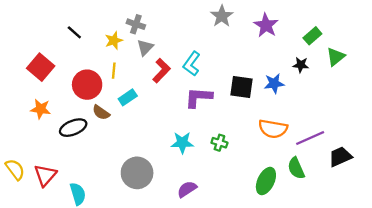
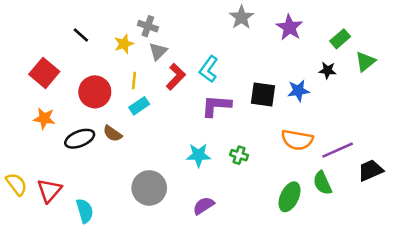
yellow line: (114, 71) -> (134, 81), moved
brown semicircle: (101, 112) -> (113, 134), moved

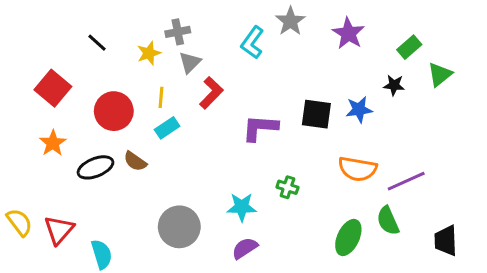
gray cross: (148, 26) -> (178, 32), turned -30
cyan L-shape: (209, 69) -> (252, 43), moved
orange star: (44, 118) -> (53, 143), turned 30
cyan star: (198, 155) -> (242, 207), moved
black trapezoid: (370, 170) -> (446, 241), moved, turned -68

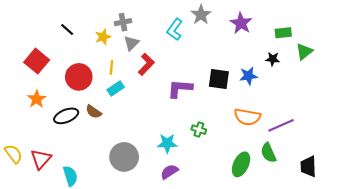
green rectangle: (409, 47) -> (283, 33), turned 35

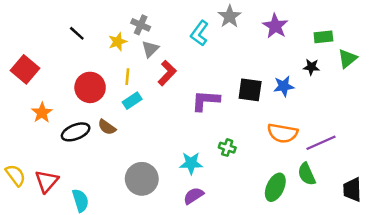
gray cross: (123, 22) -> (141, 25), turned 35
red square: (37, 61) -> (25, 69), moved

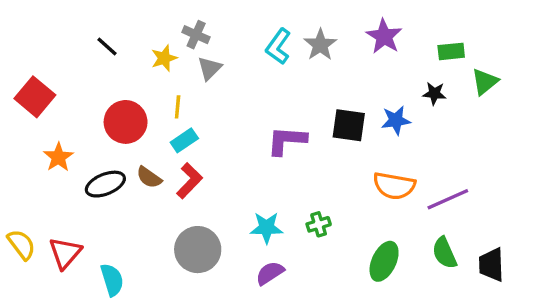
gray star: (230, 16) -> (320, 45), moved
red L-shape: (167, 73) -> (189, 181), moved
green cross: (227, 148) -> (319, 224), moved, turned -35
green semicircle: (307, 174) -> (444, 253), moved

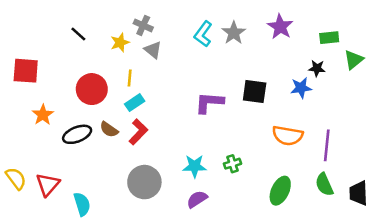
gray triangle: (209, 68) -> (153, 50), turned -36
red square: (35, 97) -> (26, 71), turned -36
blue star: (396, 120) -> (301, 88), moved
purple line: (448, 199) -> (327, 145), turned -60

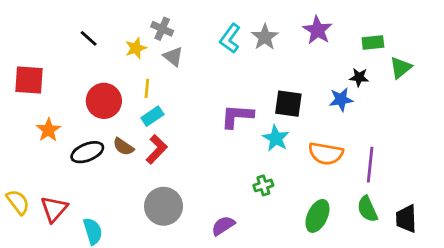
cyan star: (195, 166) -> (276, 138), moved, turned 30

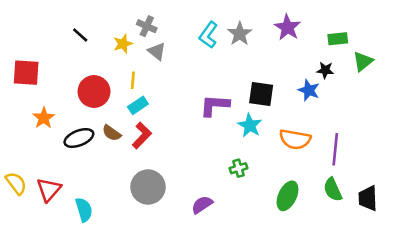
blue star: (341, 99) -> (309, 90), turned 30

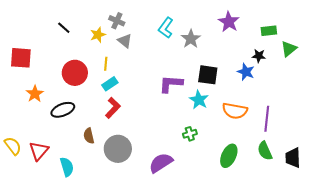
gray star: (240, 34) -> (191, 39), moved
brown semicircle: (112, 133) -> (89, 136), moved, turned 42
purple semicircle: (202, 205) -> (161, 163), size x1.4

